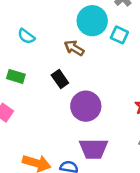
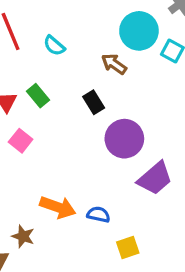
green rectangle: (16, 76) -> (38, 96), turned 30
purple trapezoid: (94, 149) -> (155, 178), moved, turned -44

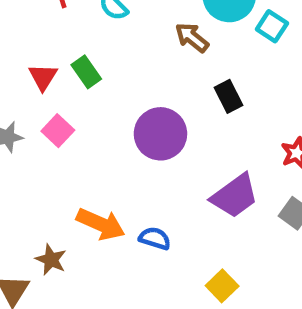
black rectangle: (94, 102) -> (228, 96), moved
purple circle: (124, 139) -> (160, 134), moved
yellow square: (128, 247) -> (222, 286), moved, turned -30

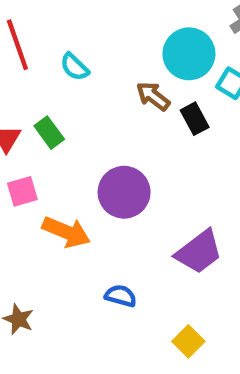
black rectangle: (228, 96) -> (195, 119), moved
pink square: (58, 131) -> (22, 191), turned 32
orange arrow: (101, 224) -> (66, 232), moved

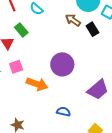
green rectangle: (49, 133) -> (21, 30), moved

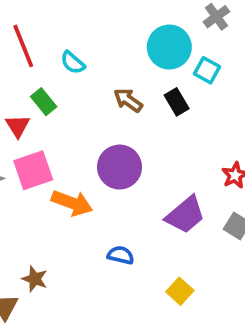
brown arrow: (73, 20) -> (128, 100), moved
pink square: (16, 67) -> (33, 170), size x1.5

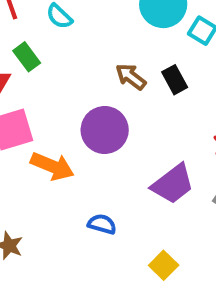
brown arrow: (128, 100) -> (131, 77), moved
black rectangle: (177, 102) -> (175, 80), moved

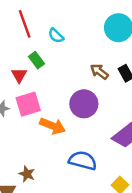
blue semicircle: (102, 224) -> (83, 161), size x1.6

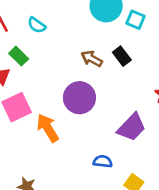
orange arrow: (53, 126) -> (48, 128), turned -135
blue semicircle: (83, 161) -> (103, 161), moved, size x0.6

